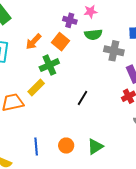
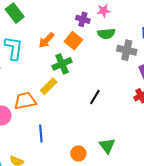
orange circle: (66, 146) -> (78, 153), moved
green triangle: (95, 146) -> (107, 146), turned -36
blue line: (36, 147) -> (41, 133), moved

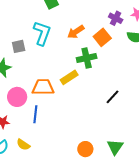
blue line: (41, 133) -> (35, 114), moved

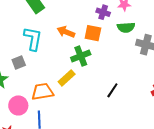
orange arrow: (76, 32) -> (66, 32), turned 66
orange square: (102, 37) -> (93, 33), turned -30
gray square: (19, 46) -> (19, 63), moved

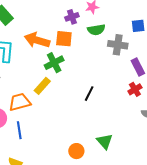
purple cross: (103, 12) -> (72, 17), turned -32
orange arrow: (66, 32) -> (37, 40), size x1.4

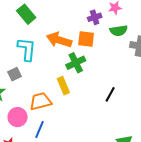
yellow rectangle: (42, 86) -> (63, 86), turned -66
blue line: (19, 130) -> (39, 130), turned 30

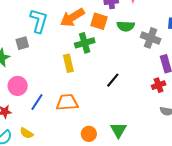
green semicircle: (119, 31) -> (126, 26), moved
orange arrow: (59, 40) -> (72, 17), turned -60
orange trapezoid: (40, 101) -> (67, 102), moved

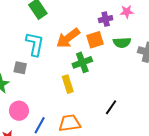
orange square: (99, 21) -> (95, 40), turned -30
gray square: (22, 43) -> (20, 68), turned 32
black line: (113, 80) -> (111, 107), moved

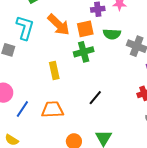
orange arrow: (68, 38) -> (59, 25), turned -105
green cross: (82, 62) -> (84, 52), moved

